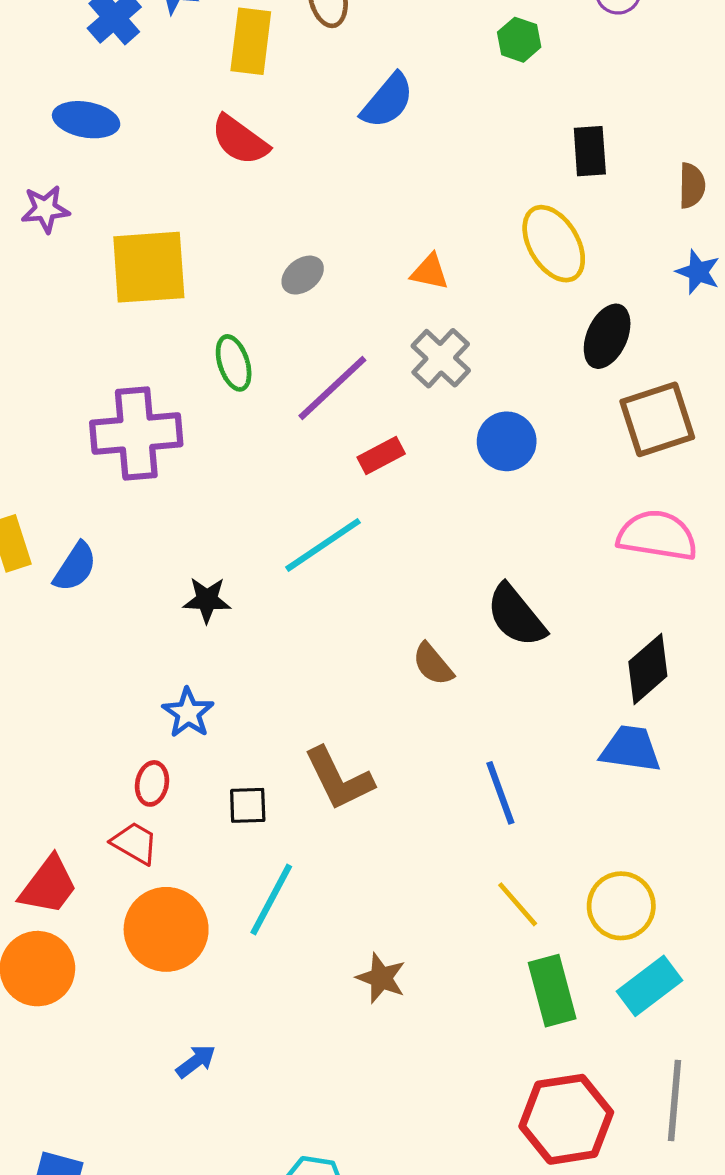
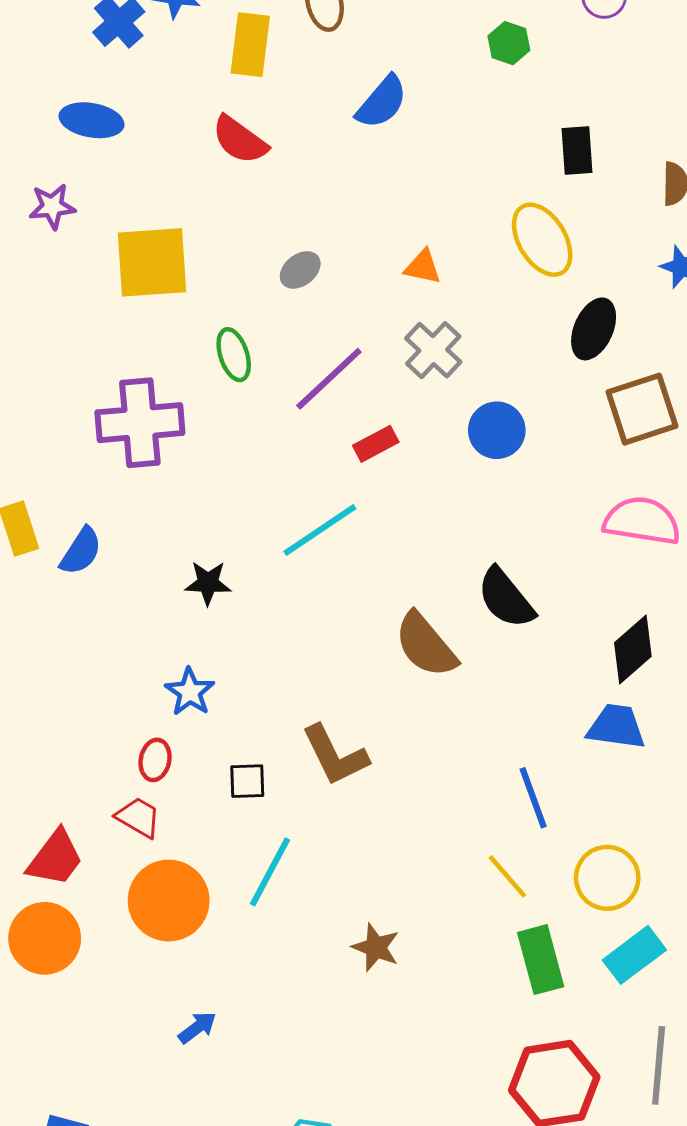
brown semicircle: (433, 664) -> (426, 645), size x1.6
blue line: (500, 793) -> (533, 798), moved

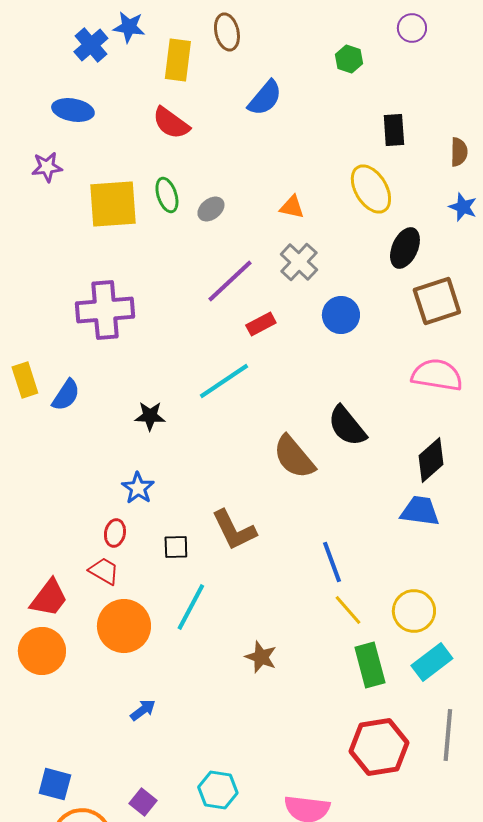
green ellipse: (234, 355) -> (167, 195), moved
blue line: (533, 798) -> (332, 562), moved

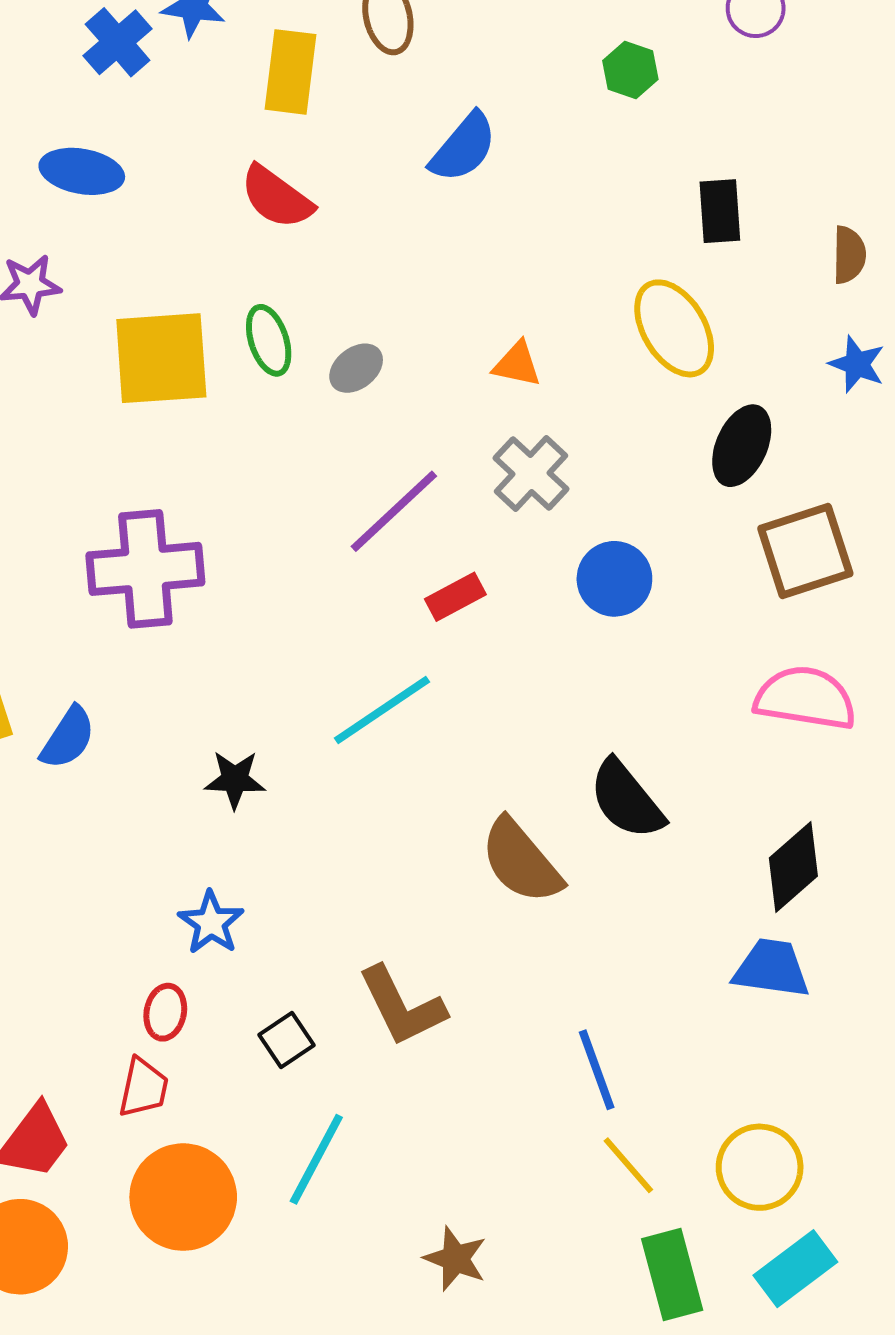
black square: (176, 547) -> (287, 1040), turned -32
red trapezoid: (104, 571) -> (143, 1088), turned 72

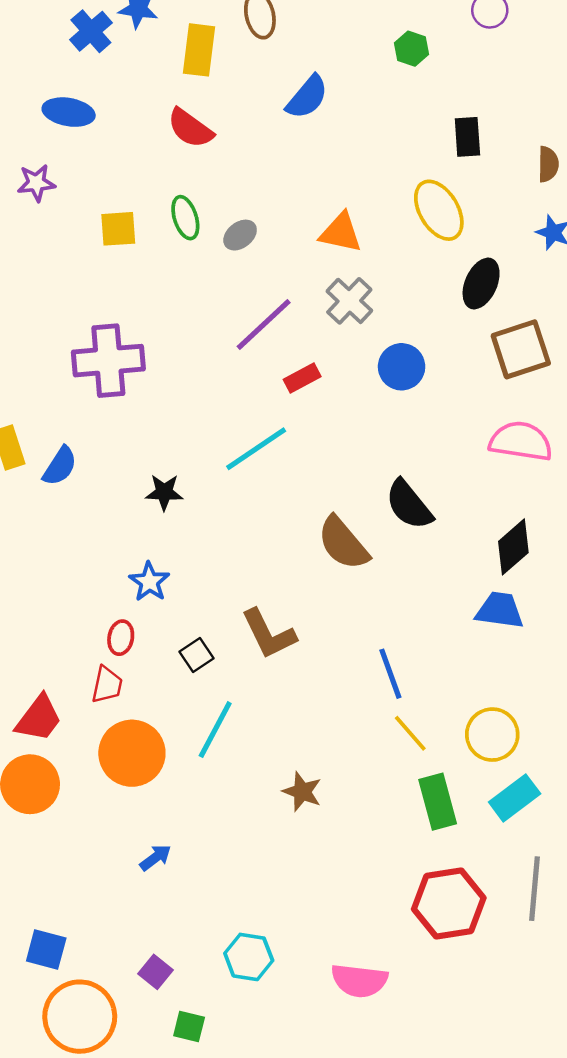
yellow square: (161, 358) -> (118, 229), size x0.6
orange triangle: (517, 364) -> (341, 233), size x1.4

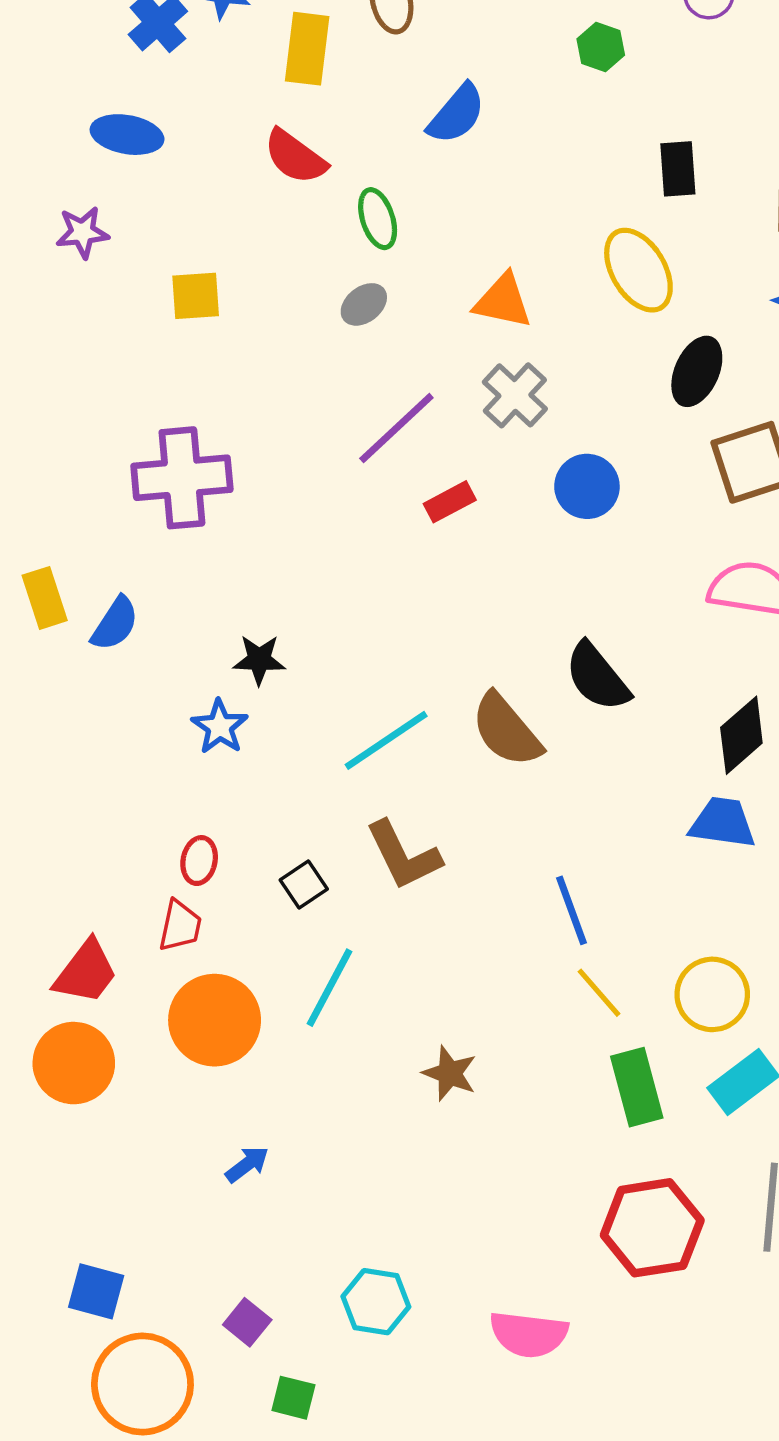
green ellipse: (185, 218) -> (378, 219), moved
cyan line: (256, 449) -> (386, 740), moved
blue star: (149, 582) -> (220, 727), moved

